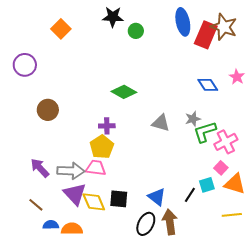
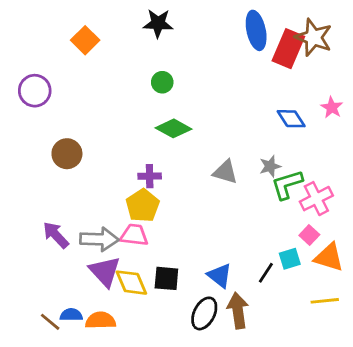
green circle: (136, 31) -> (162, 82), moved
brown line: (36, 205) -> (50, 322), moved

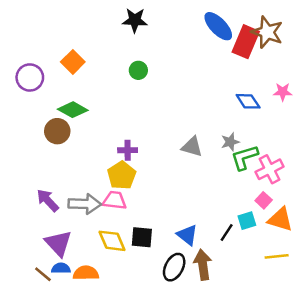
blue ellipse: (256, 30) -> (218, 26), turned -32
orange square: (85, 40) -> (73, 62), moved
pink star: (332, 107) -> (283, 92), turned -30
green diamond: (173, 128) -> (73, 110), moved
purple triangle: (105, 271) -> (58, 243), moved

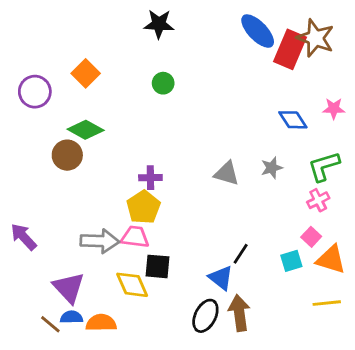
green L-shape: (244, 157) -> (324, 166), moved
pink cross: (270, 169) -> (318, 200), size x0.7
purple arrow: (48, 200) -> (24, 237), moved
black line: (227, 233) -> (241, 254), moved
black square: (142, 237) -> (157, 266), moved

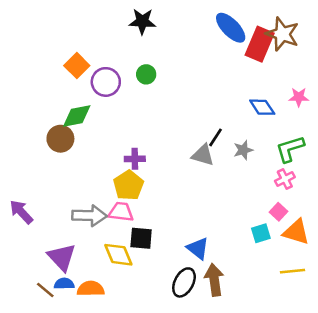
purple circle: (35, 92) -> (106, 82), moved
green diamond: (86, 130) -> (77, 116), turned -40
black line: (241, 254) -> (216, 137), moved

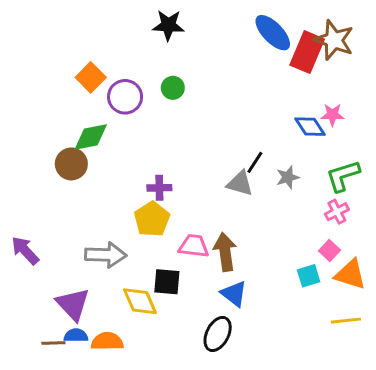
pink star: (299, 97) -> (332, 115), moved
pink trapezoid: (121, 212) -> (194, 246), moved
brown arrow: (214, 280) -> (225, 252), moved
brown line: (45, 290) -> (53, 343), turned -42

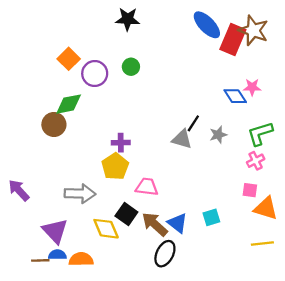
pink square: (329, 250) -> (250, 190), turned -35
brown arrow: (225, 252) -> (155, 224), moved, turned -40
cyan square: (309, 276) -> (211, 217), moved
black square: (167, 282) -> (126, 214), turned 30

